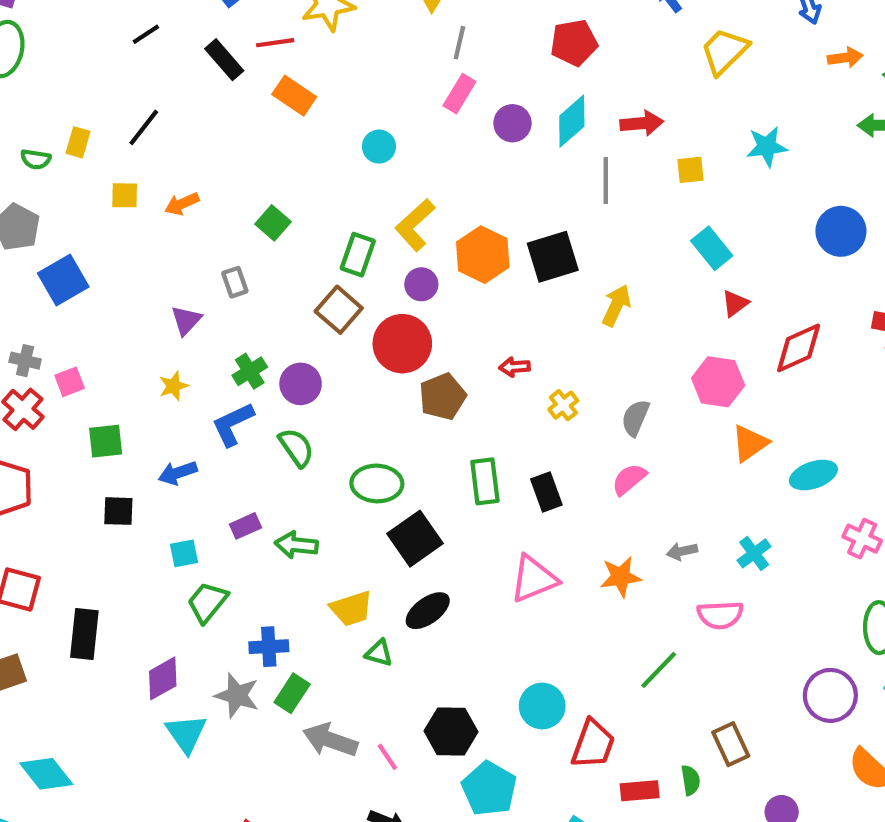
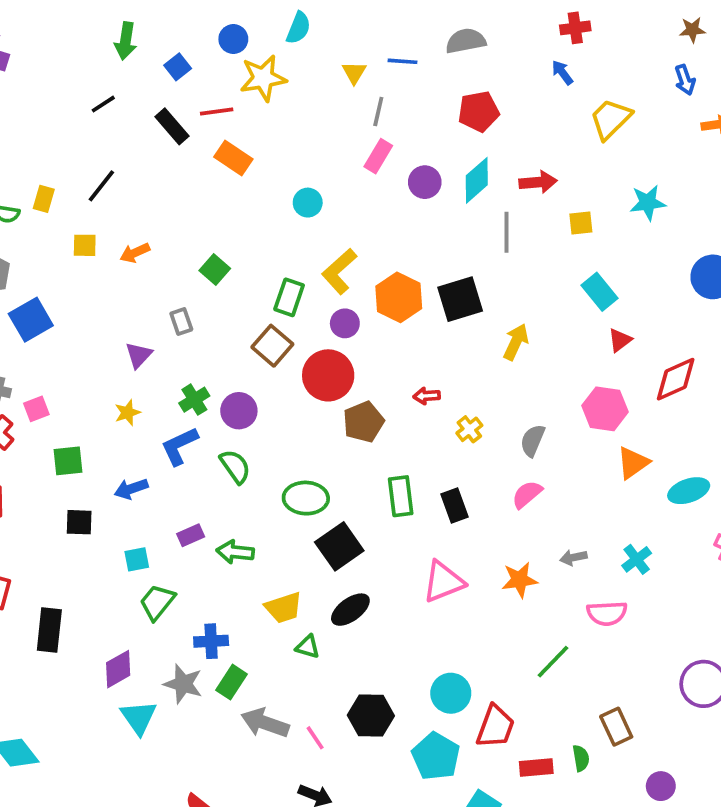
cyan pentagon: (489, 789) -> (436, 756), moved

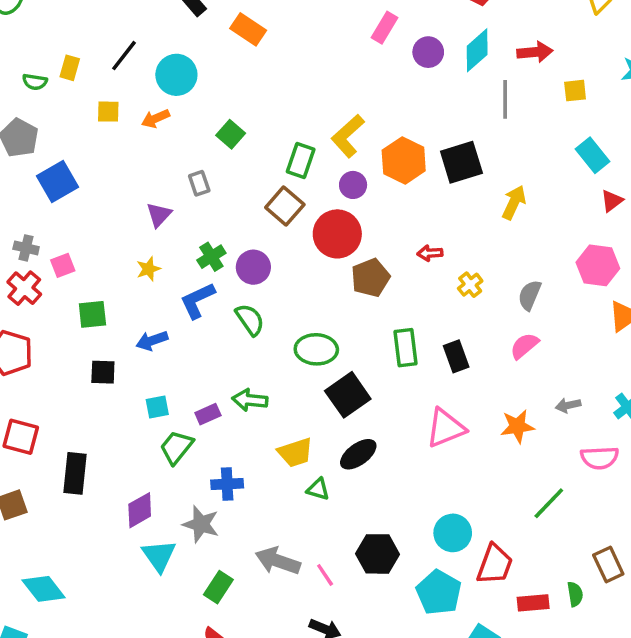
cyan circle: (308, 203) -> (176, 75), moved, size x1.5
purple rectangle: (191, 535) -> (208, 414), moved
green rectangle: (231, 682) -> (218, 587), moved

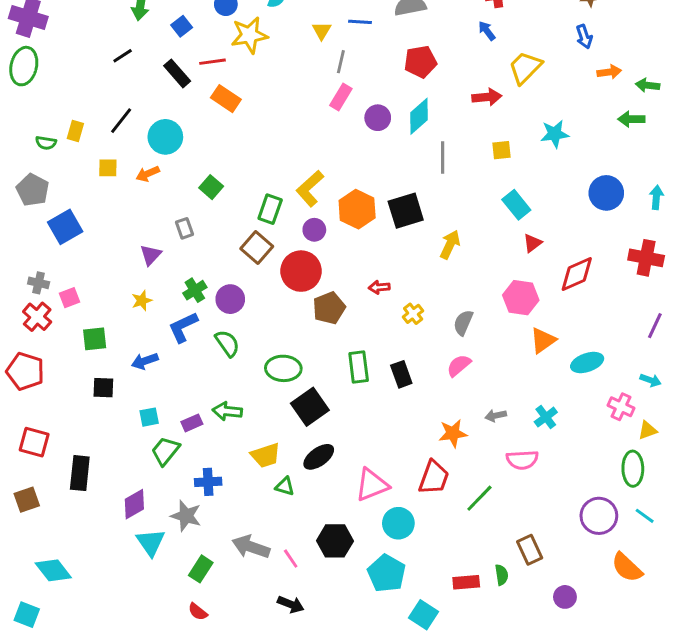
red arrow: (535, 52) -> (487, 97), moved
pink triangle: (446, 428) -> (372, 485), moved
red trapezoid: (495, 564) -> (434, 478), moved

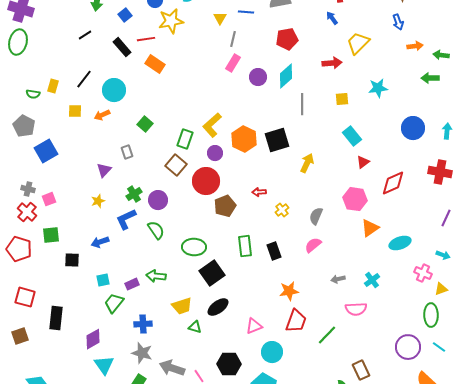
green square: (95, 339) -> (51, 235), moved
orange star: (453, 433) -> (289, 291), moved
pink triangle: (372, 485) -> (254, 326), size x0.7
gray star: (186, 516) -> (142, 353), moved

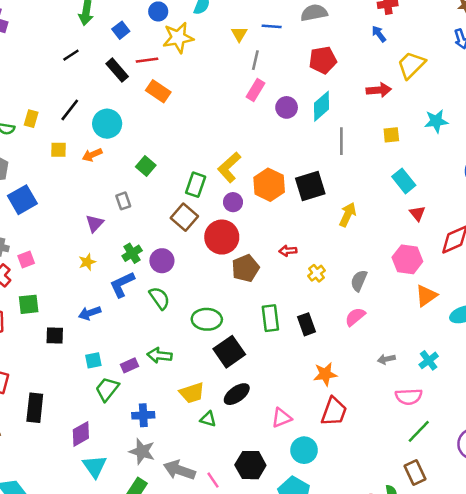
red triangle: (363, 162) -> (417, 213), turned -32
green line: (327, 335) -> (419, 431), moved

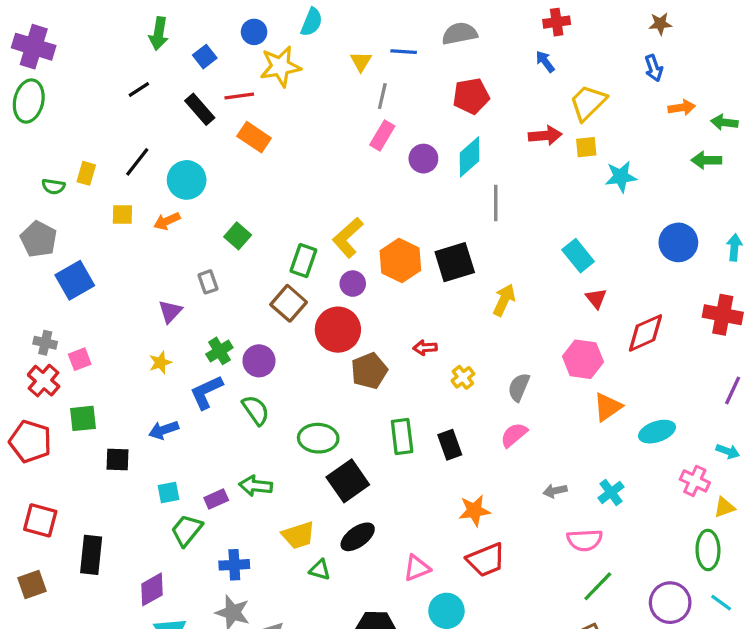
yellow square: (391, 135) -> (586, 147), moved
red trapezoid: (334, 412) -> (486, 560), turned 48

